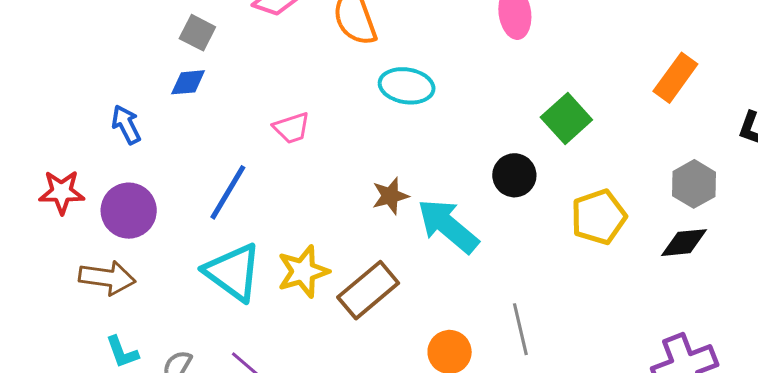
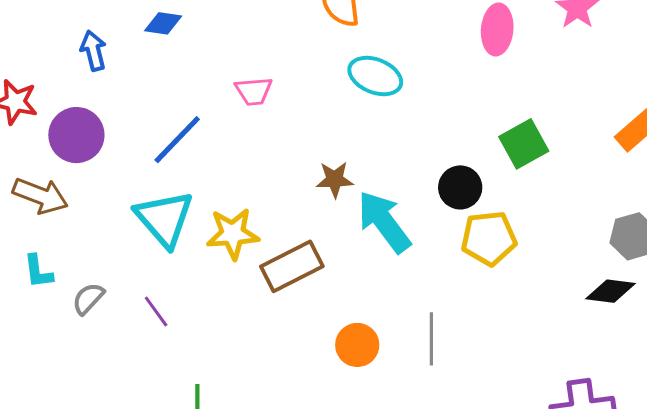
yellow pentagon: (599, 217) -> (489, 238), moved

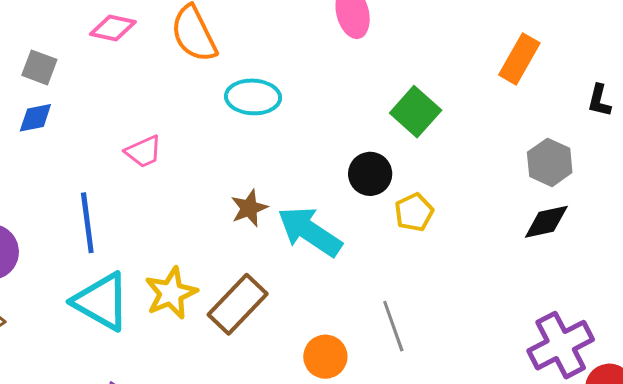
blue line: (177, 140) -> (87, 223), turned -32
yellow pentagon: (489, 238) -> (414, 212), size x0.7

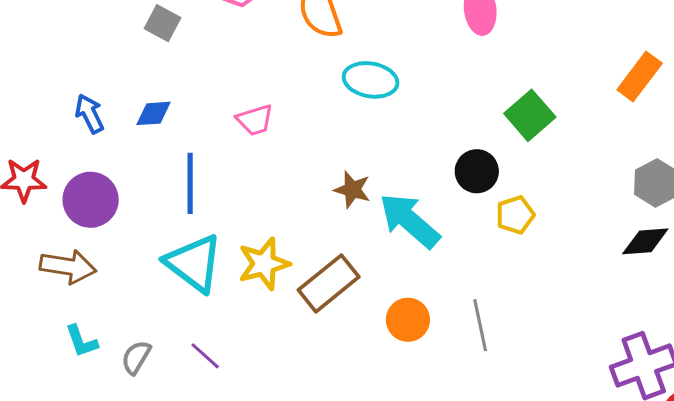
blue diamond: (35, 118) -> (154, 113), moved
brown star: (249, 208) -> (352, 190), turned 30
orange circle: (325, 357) -> (408, 320), moved

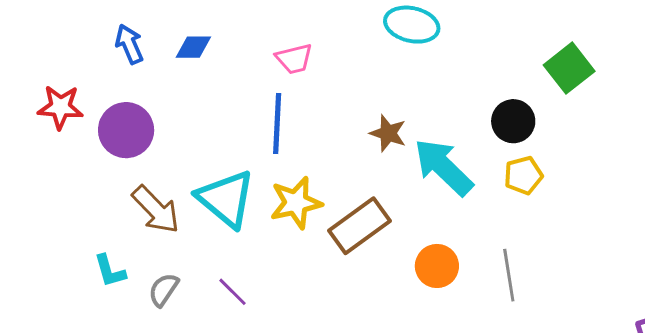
blue line: (190, 183) -> (277, 123), moved
yellow pentagon: (515, 215) -> (523, 175), moved
brown arrow: (68, 267) -> (156, 210), moved, turned 34

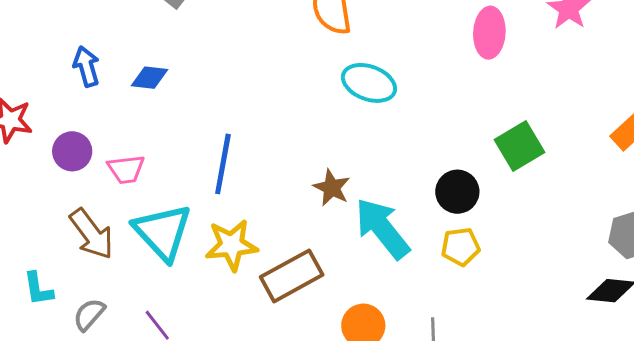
pink trapezoid: (294, 59) -> (126, 169), moved
purple circle: (126, 130) -> (72, 151), size x0.7

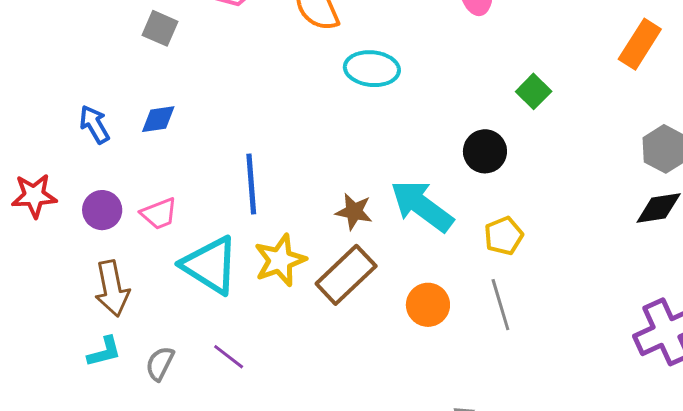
green square: (520, 146) -> (534, 91), size x0.7
brown star: (332, 188) -> (354, 212), moved
brown arrow: (92, 234) -> (112, 288), moved, turned 40
yellow pentagon: (461, 247) -> (504, 236), moved
cyan L-shape: (38, 289) -> (104, 352), turned -81

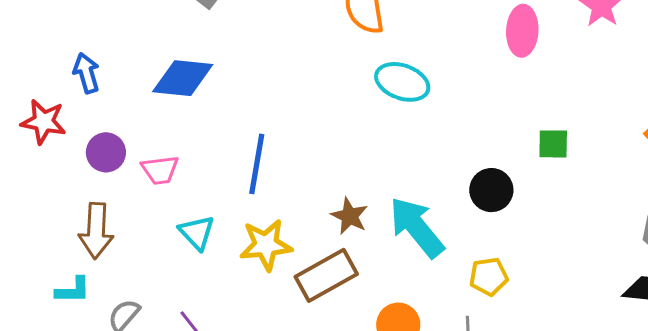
green square: (534, 91) -> (553, 144), turned 32
blue diamond: (158, 119) -> (183, 78), size x1.6
blue arrow: (94, 124) -> (87, 73), moved
cyan triangle: (210, 265) -> (197, 232), size x0.6

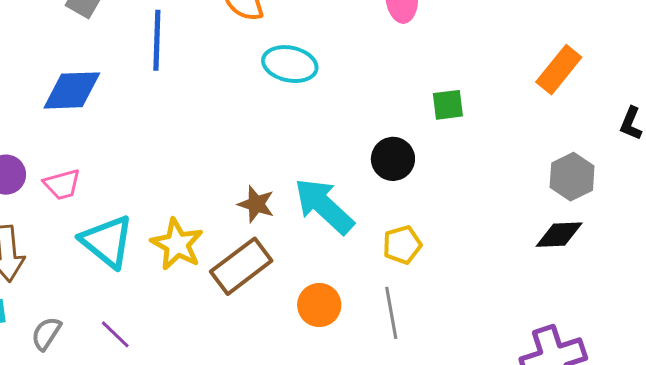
blue line: (257, 164) -> (157, 40), moved
cyan triangle: (197, 232) -> (107, 241), size x1.5
yellow star: (266, 245) -> (177, 244), turned -30

